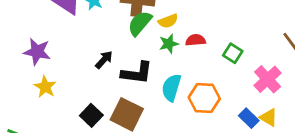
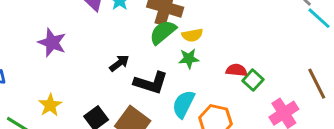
red semicircle: (196, 40) -> (236, 70), moved
yellow star: (45, 87) -> (50, 105), moved

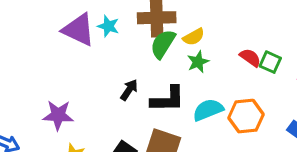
purple star: (52, 43) -> (58, 115), moved
red semicircle: (236, 70) -> (250, 58), turned 48
cyan semicircle: (183, 104) -> (208, 110), turned 60

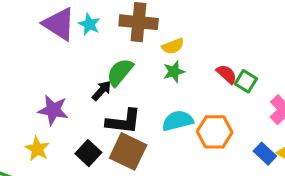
green semicircle: (163, 44) -> (120, 72), moved
black L-shape: (168, 99) -> (124, 121), moved
purple star: (58, 115) -> (53, 110), moved

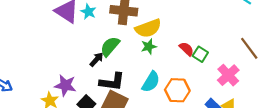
yellow semicircle: (173, 46) -> (148, 28), size x1.6
purple star: (53, 110) -> (65, 85), moved
cyan semicircle: (178, 121) -> (151, 82), turned 135

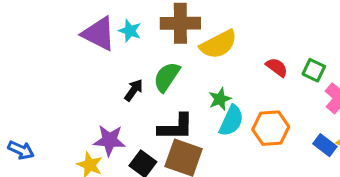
green star: (149, 47) -> (220, 99), moved
green square: (200, 54) -> (314, 70), moved
black arrow: (97, 59) -> (134, 90), moved

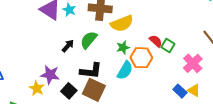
green square: (314, 70) -> (168, 45), moved
green star: (220, 99) -> (123, 47), moved
orange hexagon: (271, 128) -> (141, 58), moved

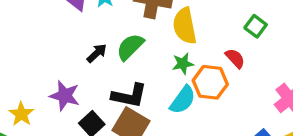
yellow semicircle: (122, 23) -> (185, 26), turned 95
green square: (168, 45) -> (256, 26), moved
yellow star: (37, 88) -> (21, 114), moved

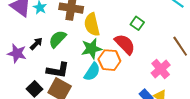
red semicircle: (235, 58) -> (125, 44), size x1.6
green star: (183, 64) -> (92, 49), size x1.5
purple star: (65, 96) -> (17, 53), moved

